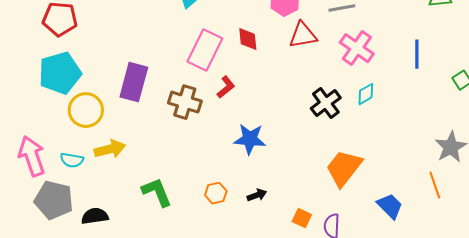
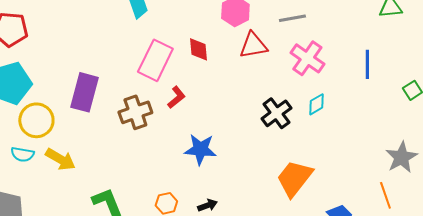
brown cross: (185, 102) -> (135, 112), turned -36
yellow arrow: (110, 149) -> (60, 159), turned 44
cyan semicircle: (72, 160) -> (22, 154), moved

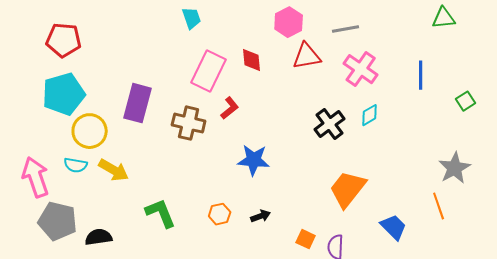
brown cross: (135, 112) -> (189, 123), turned 32

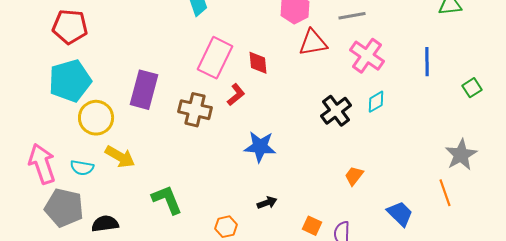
red diamond: (252, 60) -> (258, 63), moved
cyan semicircle: (76, 165) -> (82, 168), moved
orange trapezoid: (348, 189) -> (354, 176), size x0.5
orange hexagon: (220, 214) -> (226, 227), moved

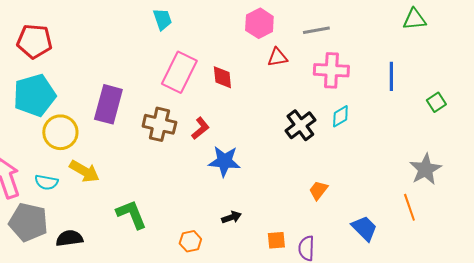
red triangle: (313, 43) -> (277, 57), size x0.7
pink cross: (367, 56) -> (331, 70), turned -32
red L-shape: (236, 95) -> (200, 128), moved
orange square: (312, 226) -> (276, 240), turned -30

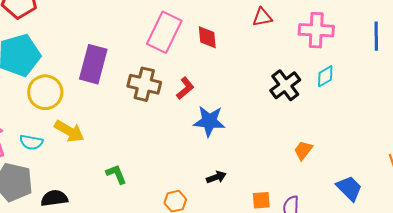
green L-shape: (131, 214) -> (116, 174), size x0.7

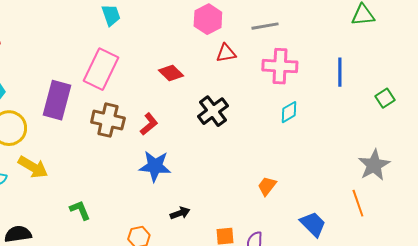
pink rectangle: (164, 32) -> (101, 69), moved
red diamond: (207, 37) -> (171, 73), turned -40
black cross: (285, 85) -> (213, 111), moved
blue star: (209, 121) -> (155, 166), moved

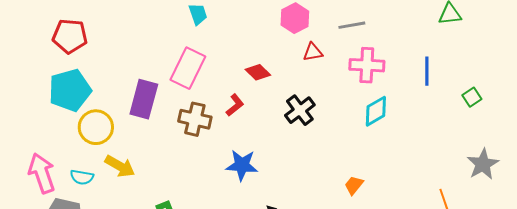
cyan diamond: (289, 112) -> (376, 111), size x1.4
red L-shape: (149, 124) -> (235, 105), moved
gray star: (374, 165) -> (483, 164), moved

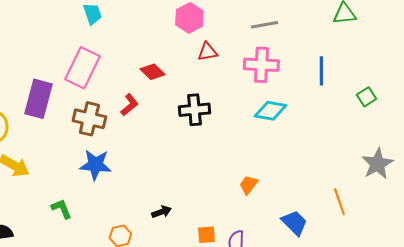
gray line: (352, 25) -> (264, 25), moved
black cross: (300, 110) -> (194, 110), turned 32
cyan diamond: (376, 111) -> (270, 111), turned 40
blue star: (242, 165) -> (95, 165), moved

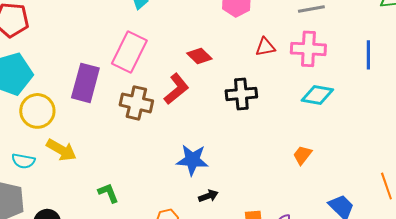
red triangle: (207, 52) -> (265, 47), moved
red L-shape: (129, 105) -> (176, 89), size x1.4
blue star: (95, 165) -> (192, 160), moved
orange trapezoid: (248, 185) -> (302, 155), moved

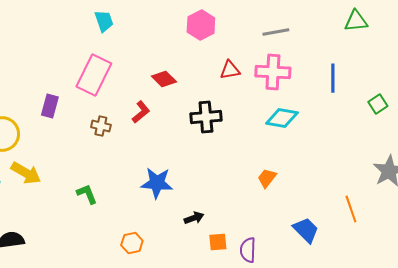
purple rectangle: (85, 83) -> (50, 106), size x0.6
red L-shape: (176, 89) -> (141, 112), size x0.7
brown cross: (136, 103) -> (101, 126), size x0.6
green L-shape: (108, 193) -> (87, 194), moved
black arrow: (208, 196) -> (194, 218), moved

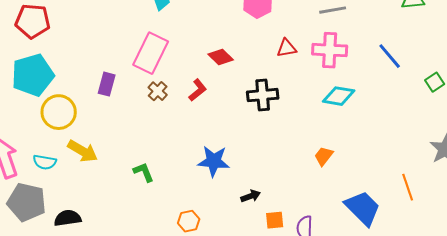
blue line: (333, 78) -> (390, 56), turned -40
brown cross: (101, 126) -> (158, 91), moved, turned 30
blue trapezoid: (306, 230) -> (363, 208), size x1.4

